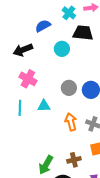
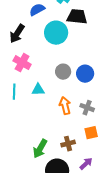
cyan circle: (62, 49) -> (56, 33), size x1.5
black arrow: (23, 50) -> (17, 34), turned -36

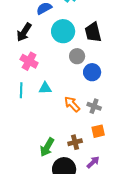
black trapezoid: (77, 17) -> (93, 32), moved, turned -110
gray circle: (63, 72) -> (77, 56), moved
orange arrow: (65, 106) -> (72, 104), turned -30

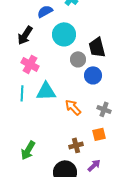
black trapezoid: (93, 32) -> (97, 47), moved
cyan triangle: (45, 88) -> (46, 91), size x1.5
gray cross: (94, 106) -> (104, 109), moved
green arrow: (47, 147) -> (28, 150), moved

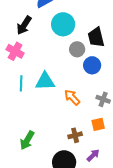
pink cross: (30, 64) -> (15, 51), moved

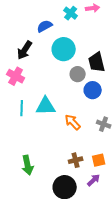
orange square: (98, 124) -> (99, 160), moved
green arrow: (27, 140) -> (28, 165), turned -42

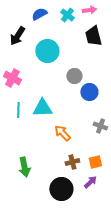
blue semicircle: (45, 26) -> (39, 14), moved
cyan circle: (64, 49) -> (47, 51), moved
black arrow: (25, 50) -> (17, 36), moved
black trapezoid: (97, 62) -> (93, 36), moved
orange arrow: (73, 122) -> (62, 133), moved

